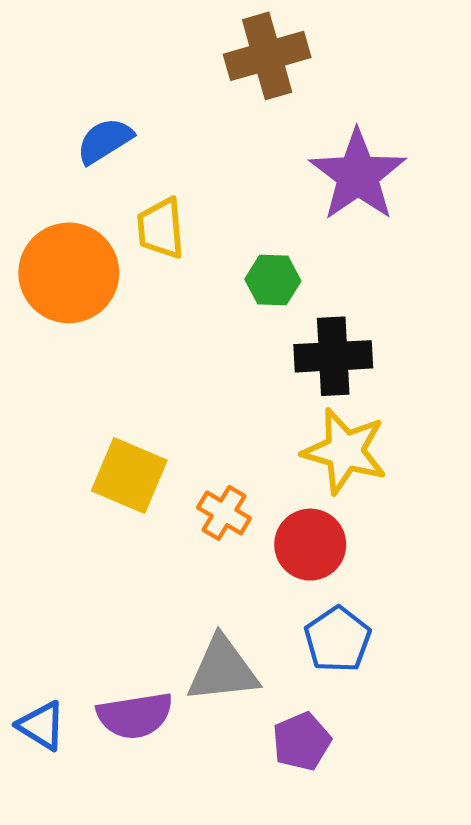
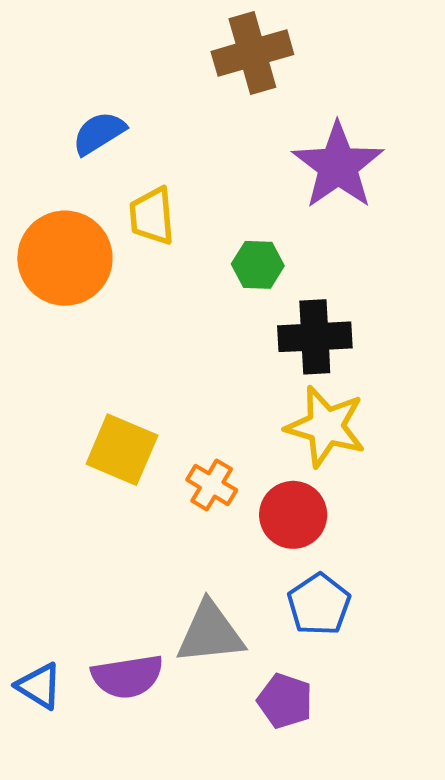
purple pentagon: (302, 741) -> (285, 701), turned -30

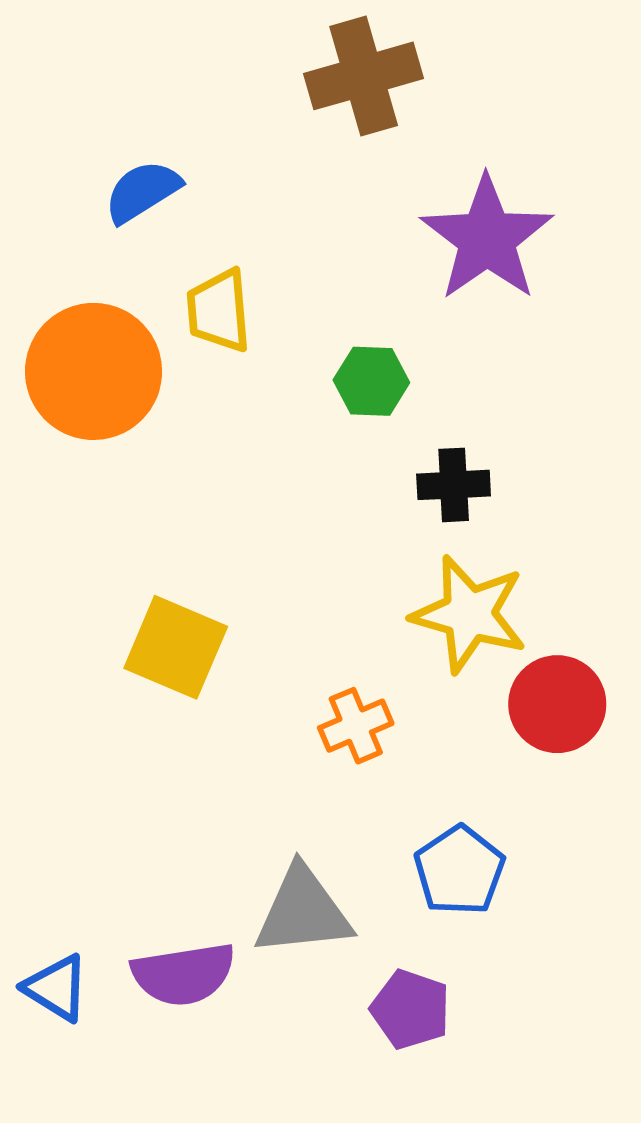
black cross: (315, 337) -> (454, 485), size x0.7
orange cross: (212, 485) -> (356, 726), moved, turned 36
red circle: (293, 515) -> (557, 704), moved

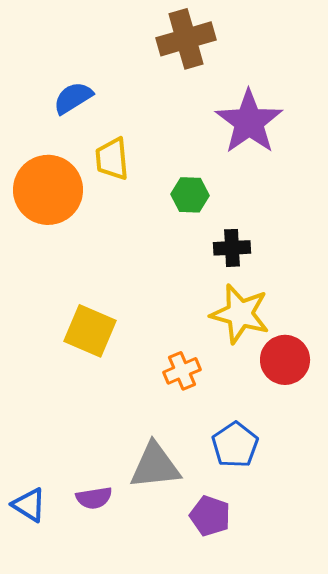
purple semicircle: (184, 974) -> (94, 498), size x0.7

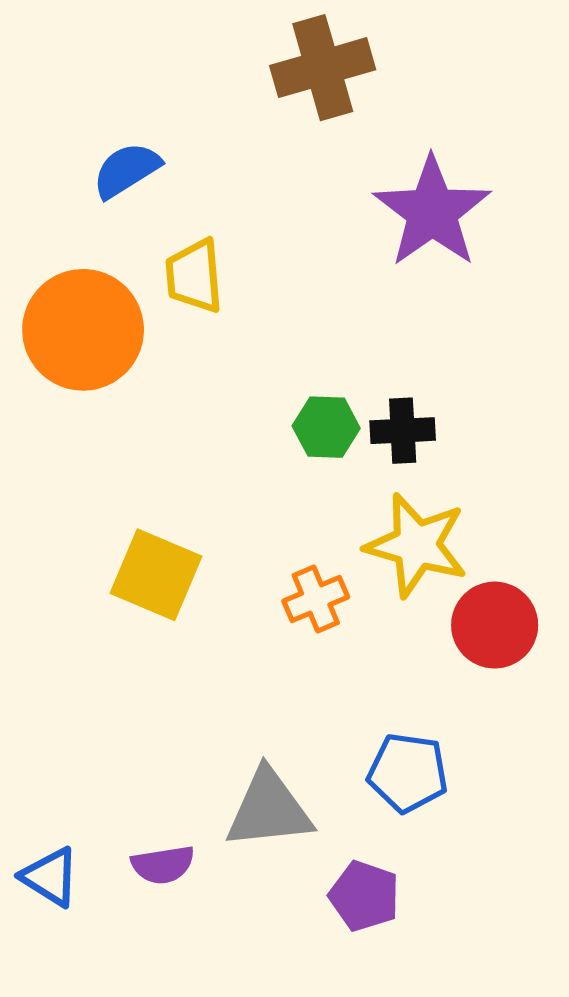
green hexagon: (190, 195) -> (326, 427), moved
orange cross: (182, 371) -> (316, 599), moved
blue pentagon: (235, 445) -> (408, 773), turned -30

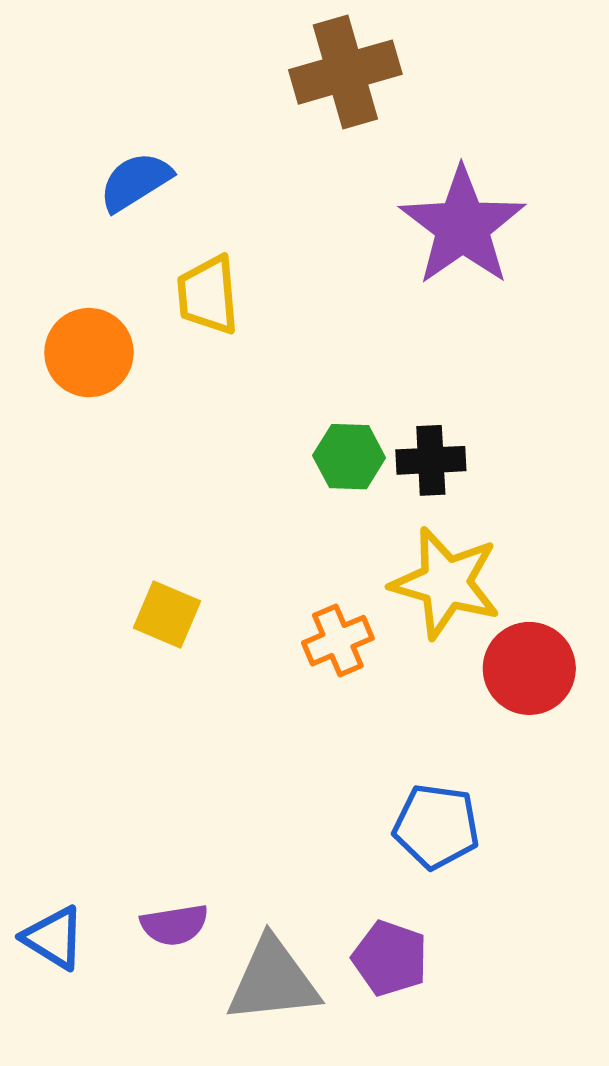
orange circle: (83, 330) -> (89, 353), size x0.7
yellow square: (156, 575) -> (167, 615), size x0.7
gray triangle: (269, 809) -> (273, 981), moved

